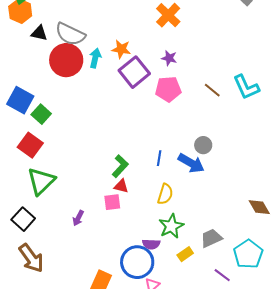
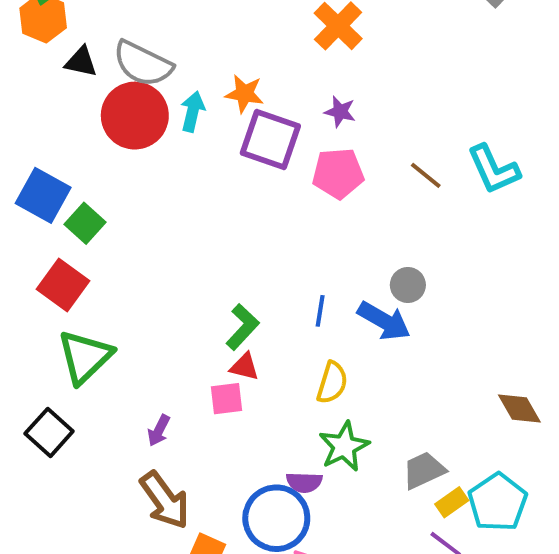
purple square: (134, 72) -> (270, 139), turned -32
yellow rectangle: (185, 254) -> (452, 502), moved
brown arrow: (31, 258) -> (165, 500), moved

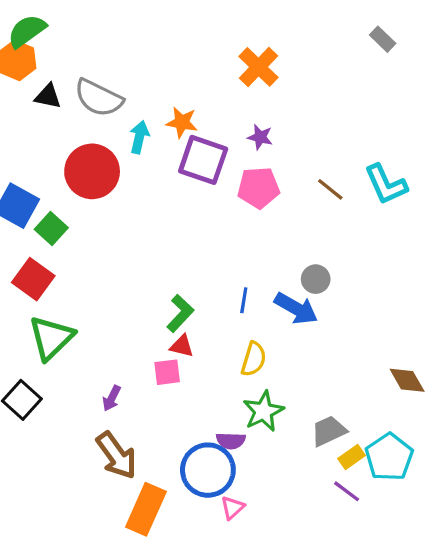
red circle: (135, 116) -> (92, 171), moved

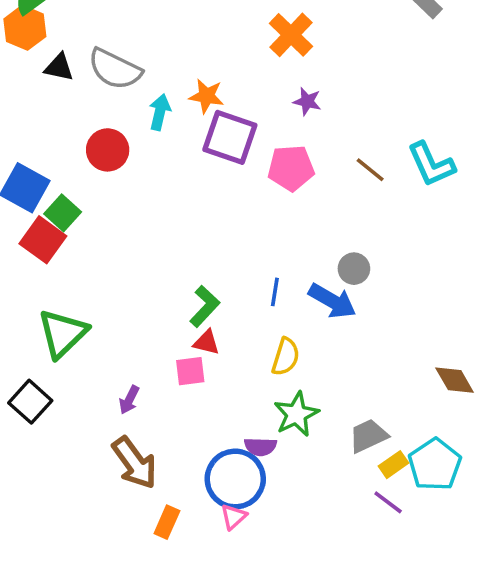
purple star: (260, 137) -> (307, 101), moved
red circle: (92, 171) -> (108, 150), size x0.7
red square: (33, 279) -> (43, 240), moved
pink triangle: (232, 508) -> (233, 517), moved
orange rectangle: (146, 509) -> (167, 522), size x0.6

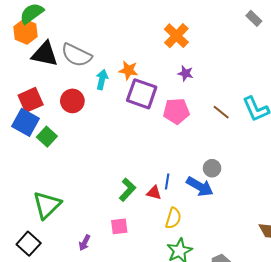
black triangle: (59, 67) -> (45, 54), size x1.6
red square: (43, 240) -> (31, 100), moved, turned 30
red triangle: (206, 342) -> (154, 193), moved

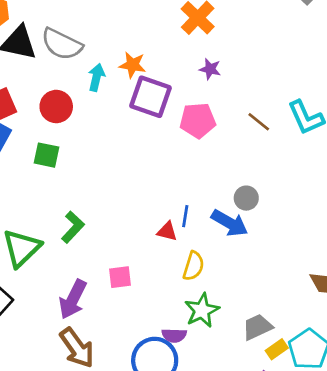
green square: (47, 137) -> (46, 155), moved, turned -30
green L-shape: (127, 190) -> (73, 227), moved
purple arrow: (85, 243) -> (73, 299), size x1.8

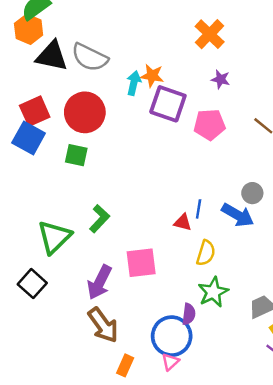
cyan arrow: (96, 77) -> (134, 83), moved
red circle: (56, 107) -> (85, 112), size x1.4
pink square: (120, 277) -> (141, 263), size x1.5
purple semicircle: (174, 335) -> (189, 314), turned -85

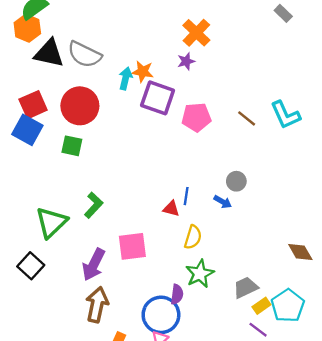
purple star: (221, 79) -> (186, 61), moved, turned -30
blue arrow: (238, 215) -> (223, 202), size x0.6
brown arrow: (103, 325) -> (97, 305), turned -132

